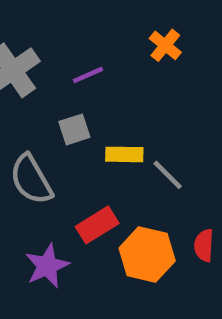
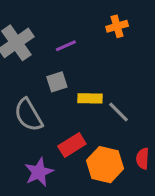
orange cross: (165, 45) -> (117, 26), turned 35

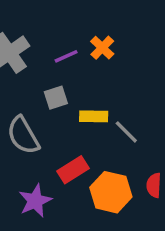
orange cross: (117, 26) -> (102, 48), moved, turned -30

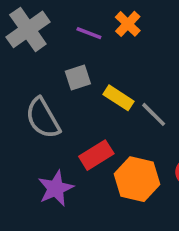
purple line: (66, 56) -> (89, 33), turned 45
yellow rectangle: (94, 116) -> (119, 98), turned 32

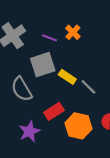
gray square: (78, 77) -> (43, 65), size x1.6

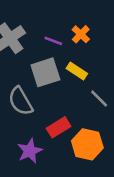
yellow rectangle: (67, 77) -> (77, 71), moved

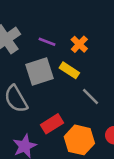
orange cross: (81, 34) -> (79, 44), moved

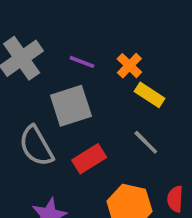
yellow rectangle: (69, 70) -> (150, 95), moved
red rectangle: (52, 124) -> (89, 159), moved

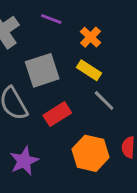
purple line: (82, 62) -> (51, 19), moved
yellow rectangle: (150, 95) -> (89, 70), moved

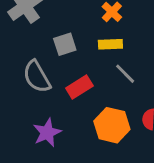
gray square: (42, 70) -> (65, 44), size x0.7
yellow rectangle: (89, 70) -> (110, 44), turned -35

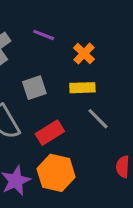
orange hexagon: (112, 125) -> (56, 173), moved

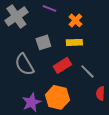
gray line: (98, 119) -> (87, 71), moved
red rectangle: (50, 133) -> (62, 65), moved

